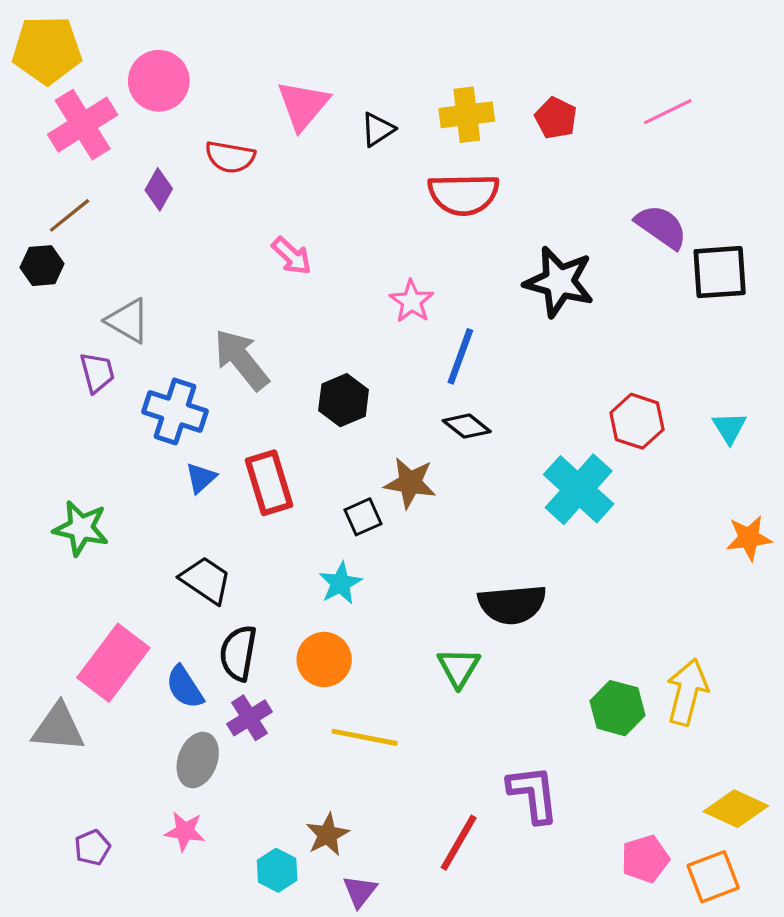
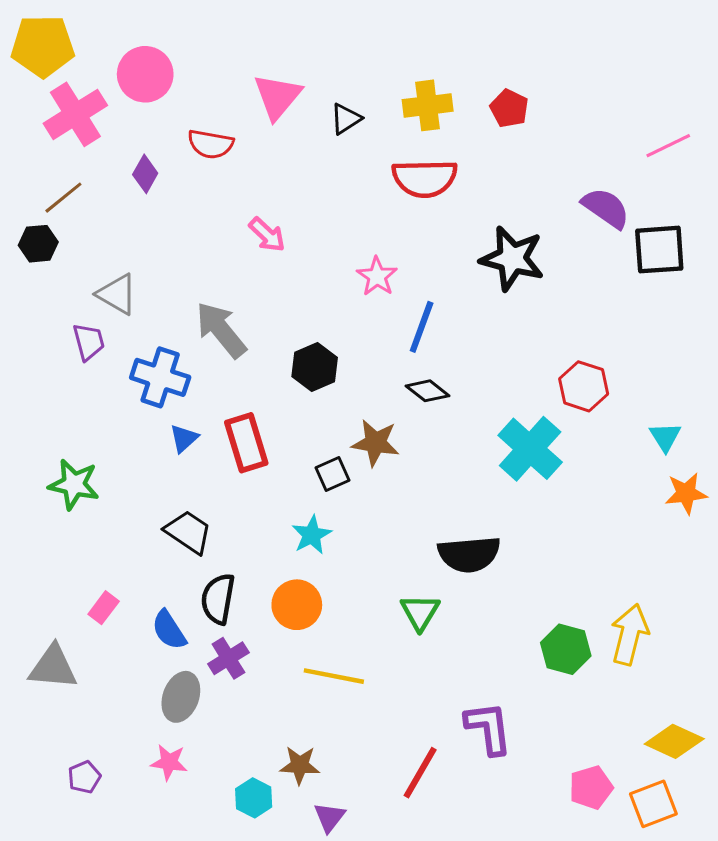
pink line: (668, 112) -> (668, 146), moved
cyan triangle: (729, 428) -> (665, 437), moved
pink rectangle: (113, 663) -> (104, 608), size x0.5
brown star: (327, 835) -> (300, 765), turned 30

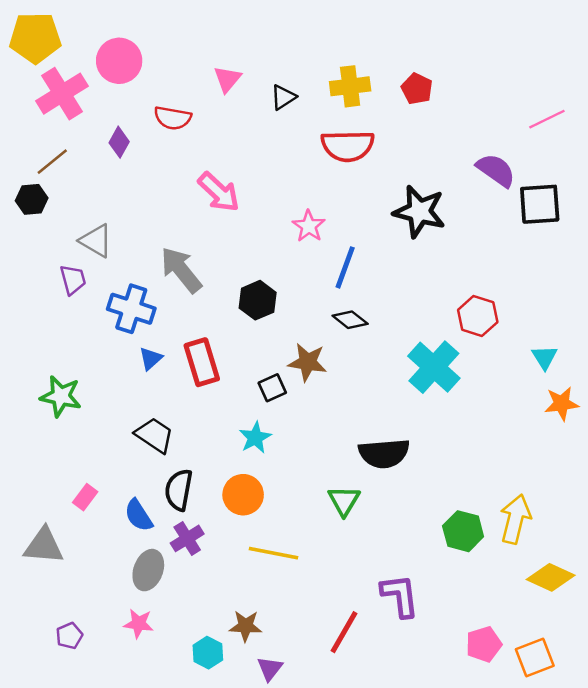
pink triangle: (277, 97) -> (227, 79), size x0.7
pink arrow: (267, 235) -> (219, 192), size x1.4
yellow diamond: (674, 741) -> (551, 577), moved

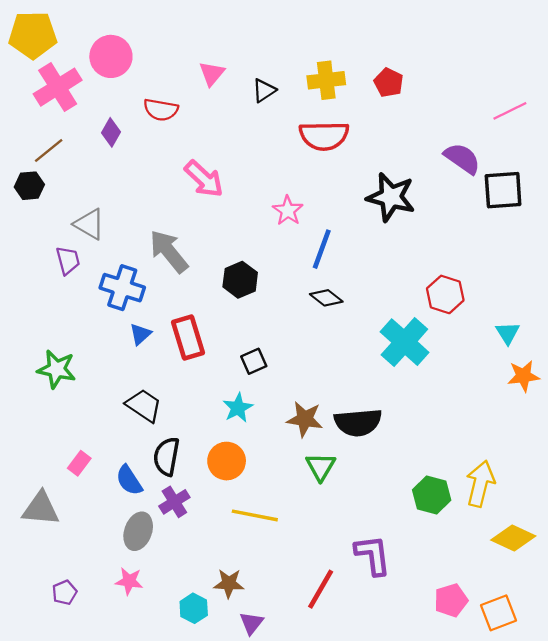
brown star: (308, 362) -> (305, 419), moved

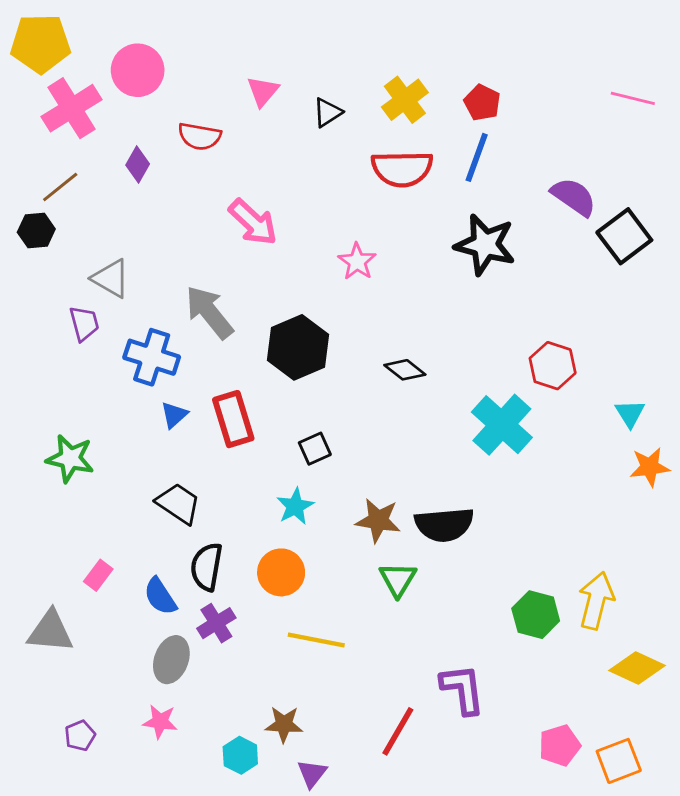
yellow cross: (326, 80) -> (405, 100), turned -30
pink line: (510, 111) -> (633, 98), moved, turned 40
black square: (503, 190) -> (624, 236), turned -33
blue line: (322, 249) -> (477, 157), moved
black hexagon: (240, 280) -> (298, 347), size x1.4

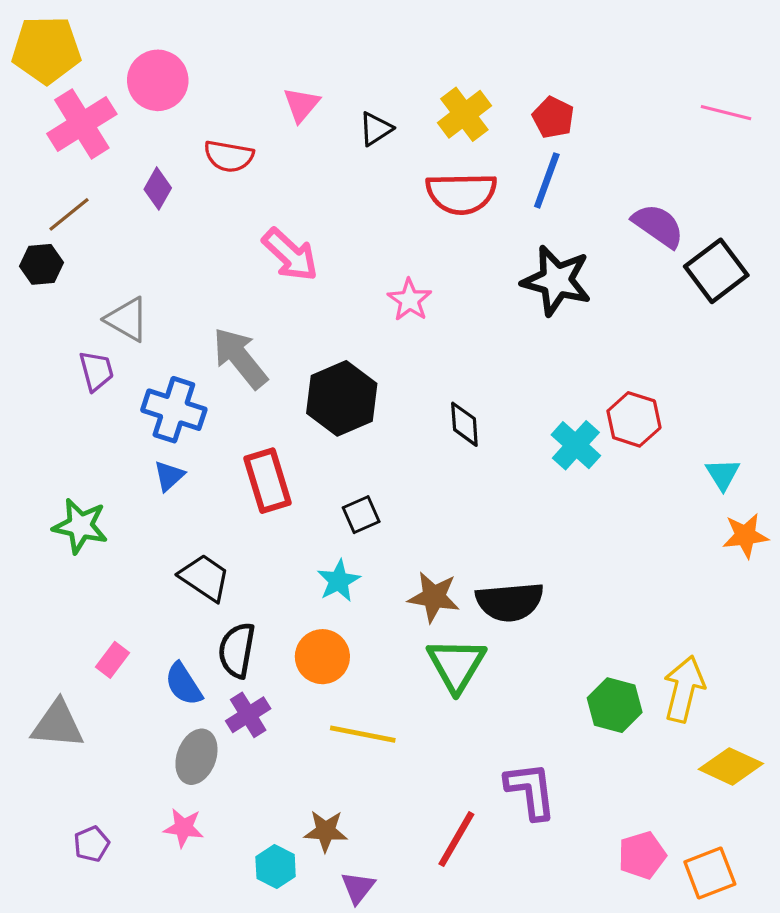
black diamond: (405, 370) -> (464, 424), turned 48
blue triangle: (174, 415) -> (169, 476), moved
cyan cross: (502, 425) -> (576, 445), moved, size x0.7
green triangle: (398, 579) -> (456, 665), size x1.4

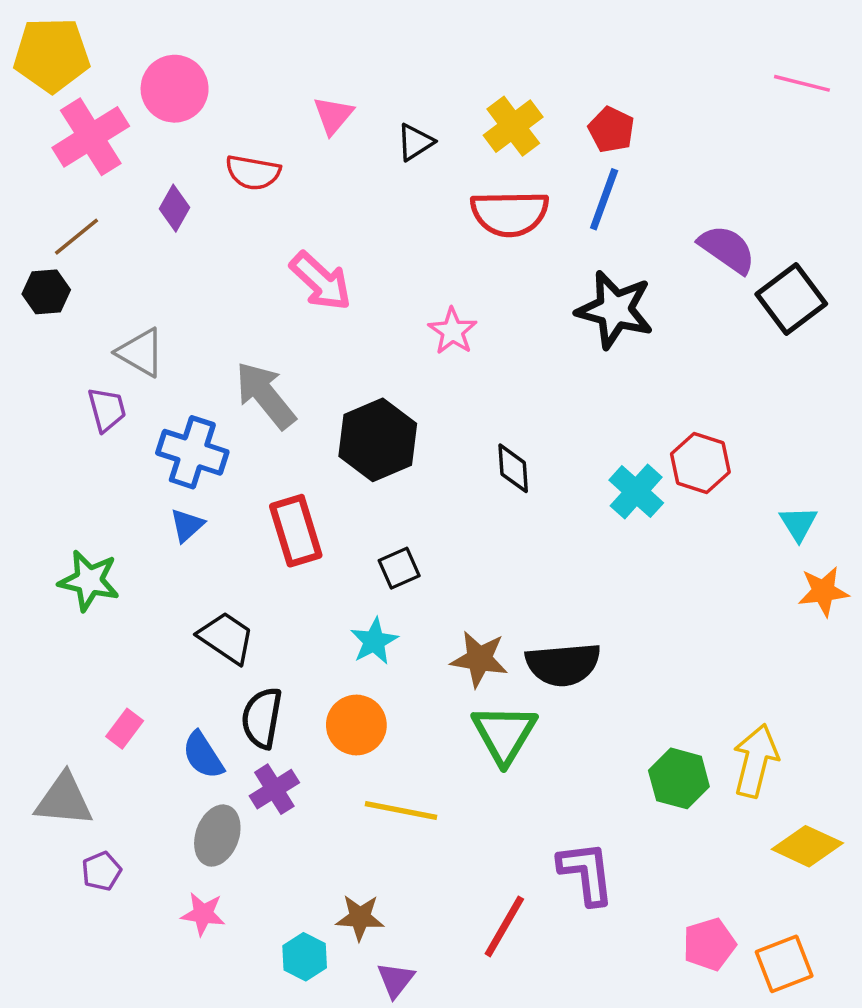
pink line: (726, 113) -> (802, 83), moved
purple pentagon: (92, 844) -> (101, 871), moved

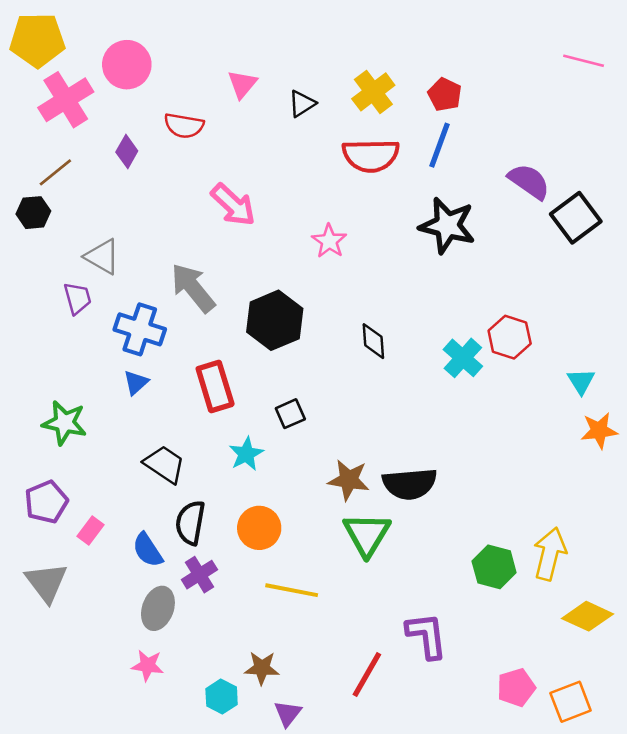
cyan star: (374, 641) -> (246, 454), moved
gray triangle: (64, 800) -> (46, 582), turned 48
purple pentagon: (101, 871) -> (46, 502), moved, size x1.5

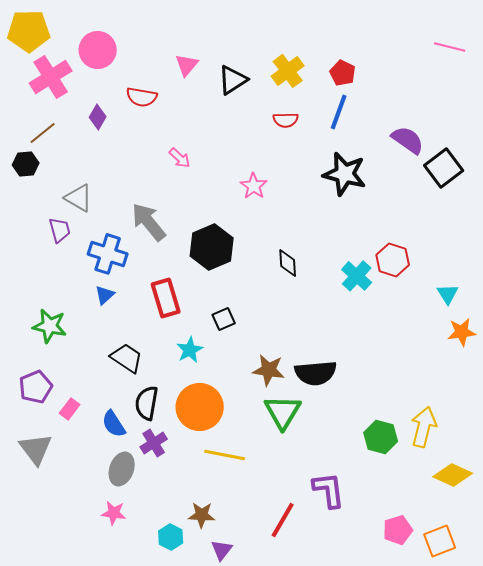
black triangle: (302, 104) -> (233, 80), size x1.4
red semicircle: (371, 155) -> (286, 120), size x0.6
pink arrow: (233, 205) -> (180, 158), size x0.6
orange circle: (259, 528) -> (200, 407), size x1.4

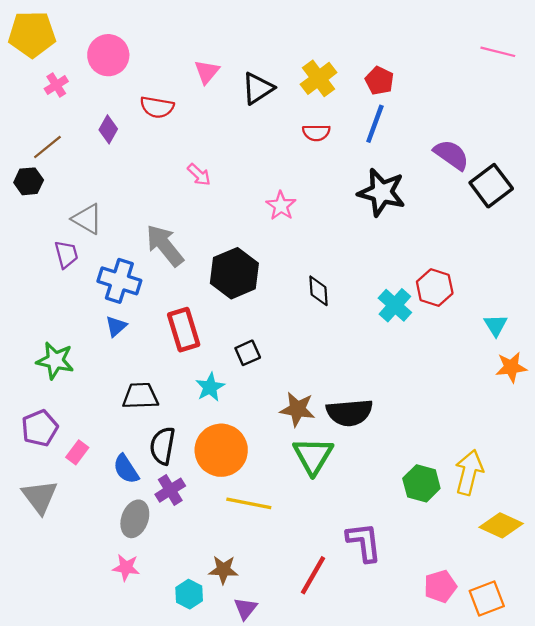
pink cross: (51, 77) -> (56, 85), size x0.5
black trapezoid: (127, 358) -> (140, 396), turned -36

